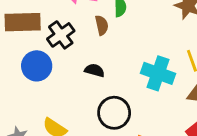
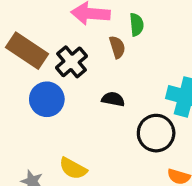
brown rectangle: (23, 22) -> (27, 51), turned 40
black circle: (114, 113) -> (156, 133), moved

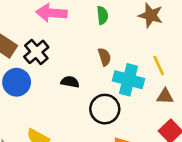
green semicircle: (137, 25) -> (102, 15), moved
brown semicircle: (117, 47) -> (104, 57), moved

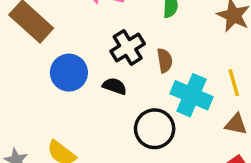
black cross: (36, 52) -> (128, 47), moved
blue circle: (17, 82) -> (69, 73), moved

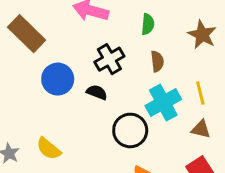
brown semicircle: (165, 60) -> (157, 61), moved
cyan cross: (192, 95) -> (163, 103), turned 36

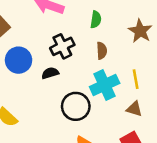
black semicircle: (97, 92) -> (50, 73), turned -42

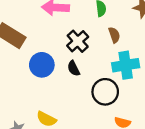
black semicircle: (50, 73) -> (74, 68), turned -84
cyan cross: (105, 85) -> (126, 65), turned 32

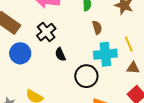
black cross: (78, 41) -> (46, 32), moved
blue circle: (42, 65) -> (20, 53), moved

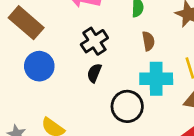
black cross: (46, 32) -> (94, 41), moved
black semicircle: (60, 54) -> (94, 73), turned 40

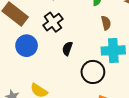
black cross: (94, 41) -> (53, 22), moved

